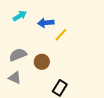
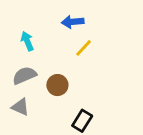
cyan arrow: (20, 16) -> (27, 41), moved, turned -80
blue arrow: (46, 23) -> (73, 22), moved

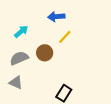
cyan arrow: (27, 41) -> (21, 32), turned 72
brown circle: (57, 85) -> (45, 53), moved

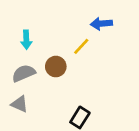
blue arrow: (56, 17) -> (101, 24), moved
cyan arrow: (21, 32) -> (26, 40), turned 128

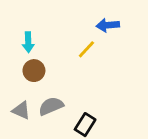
brown circle: (56, 67) -> (34, 71), moved
gray semicircle: (24, 73) -> (51, 106), moved

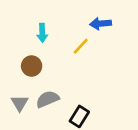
cyan arrow: (28, 42) -> (42, 33), moved
gray triangle: (21, 110) -> (20, 103), turned 36

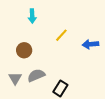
blue arrow: (101, 24) -> (90, 44), moved
cyan arrow: (42, 33) -> (32, 16), moved

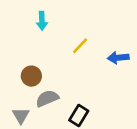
brown circle: (24, 50) -> (31, 76), moved
gray triangle: (15, 78) -> (21, 116), moved

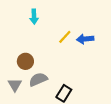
blue arrow: (118, 58) -> (85, 39), moved
gray triangle: (21, 116) -> (15, 85), moved

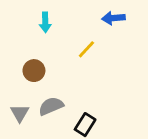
blue arrow: (85, 39) -> (113, 18), moved
brown circle: (25, 61) -> (34, 71), moved

